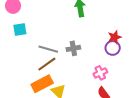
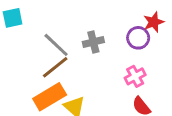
purple circle: (113, 48) -> (138, 38), moved
gray line: (48, 49) -> (56, 45), turned 30

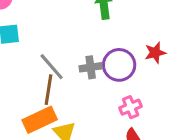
purple circle: (138, 38) -> (119, 65), moved, size x1.4
brown line: (55, 67) -> (48, 90), turned -48

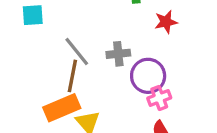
red star: (155, 53) -> (166, 22), moved
purple circle: (119, 65) -> (148, 76), moved

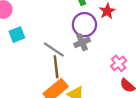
purple circle: (148, 76) -> (84, 25), moved

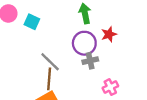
cyan square: (17, 35) -> (32, 22), moved, turned 35
gray cross: (82, 42) -> (90, 61), moved

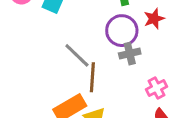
brown line: (49, 79) -> (92, 77), moved

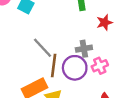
purple circle: (122, 31) -> (75, 68), moved
pink cross: (157, 88) -> (100, 66), moved

